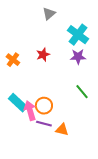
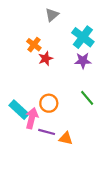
orange cross: (13, 60) -> (34, 45), moved
orange circle: (44, 106) -> (49, 103), moved
pink arrow: (30, 111) -> (32, 118), turned 30

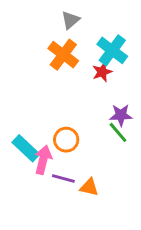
orange cross: (34, 45) -> (63, 55), moved, size x1.5
red star: (46, 59) -> (102, 72), moved
purple star: (83, 61) -> (121, 115), moved

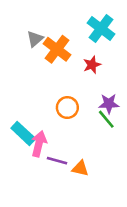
gray triangle: (70, 20) -> (35, 39), moved
cyan cross: (112, 50) -> (101, 29), moved
orange circle: (66, 140) -> (67, 108), moved

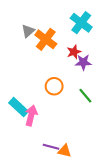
purple star: (109, 104) -> (83, 62), moved
purple line: (57, 161) -> (51, 147), moved
orange triangle: (80, 168) -> (65, 151), moved

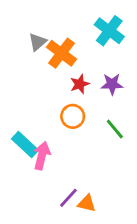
red star: (74, 52) -> (80, 84), moved
purple line: (51, 147) -> (68, 198), turned -63

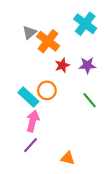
orange circle: (73, 116) -> (47, 90), moved
cyan rectangle: (25, 144) -> (28, 97), moved
purple line: (68, 198) -> (31, 145), moved

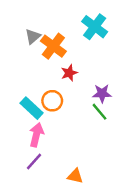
purple star: (87, 65) -> (102, 93), moved

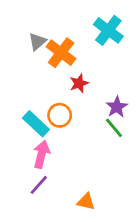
purple star: (102, 93) -> (117, 107), turned -30

